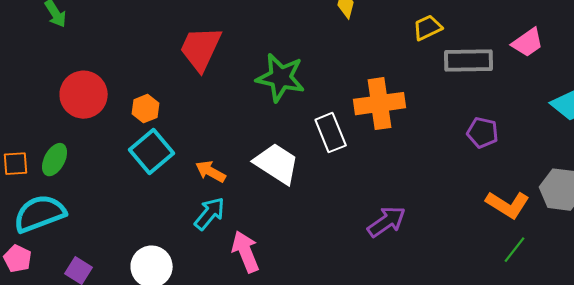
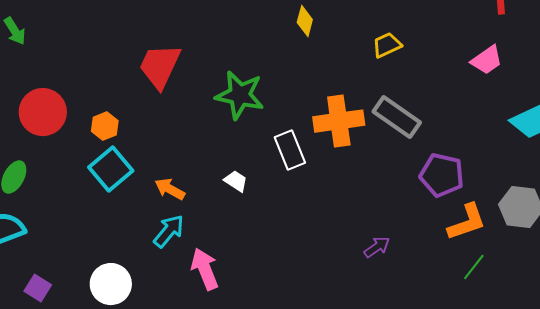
gray rectangle: (469, 61) -> (397, 117), moved, turned 36
purple pentagon: (483, 133) -> (442, 175), moved, size x1.4
white trapezoid: (277, 164) -> (236, 181), size x0.5
orange L-shape: (508, 205) -> (467, 222), turned -51
purple arrow: (387, 222) -> (377, 247), moved, size x0.7

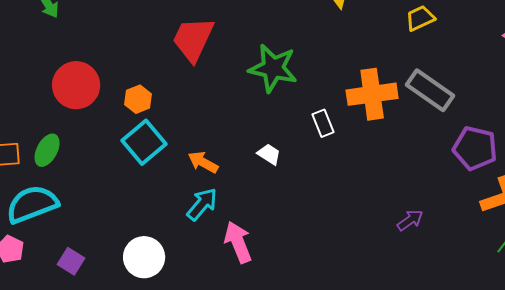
white rectangle: (290, 150) -> (323, 123), size x0.7

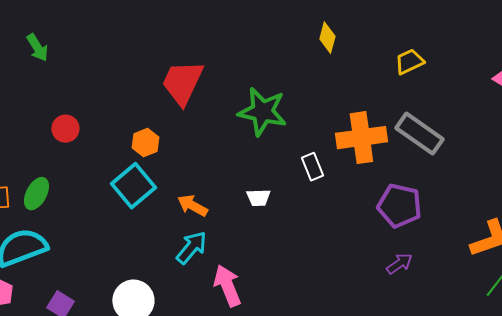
red circle: (76, 85) -> (65, 129), size x0.6
orange hexagon: (138, 99) -> (145, 143), moved
purple pentagon: (475, 148) -> (399, 206), moved
white trapezoid: (269, 154) -> (258, 198), turned 145

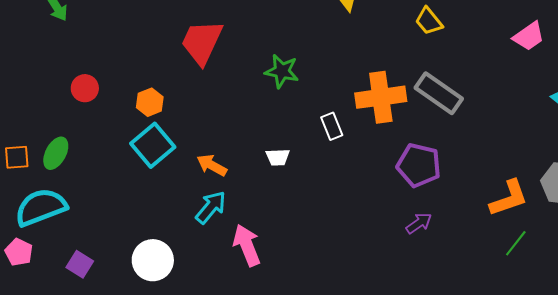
yellow trapezoid: (409, 62) -> (429, 21), turned -104
green star: (262, 112) -> (282, 71), size x0.7
orange hexagon: (145, 143) -> (150, 102), moved

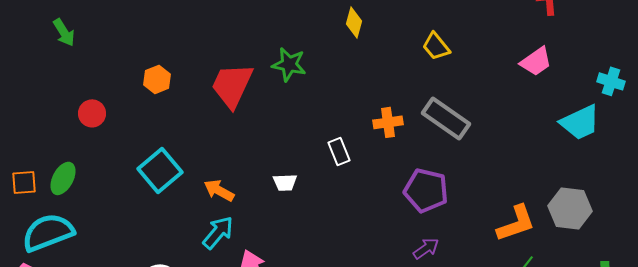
red trapezoid: (202, 42) -> (232, 85), moved
green star: (282, 71) -> (289, 64), moved
orange cross: (381, 97) -> (388, 122), size x0.6
orange hexagon: (150, 102) -> (157, 79), moved

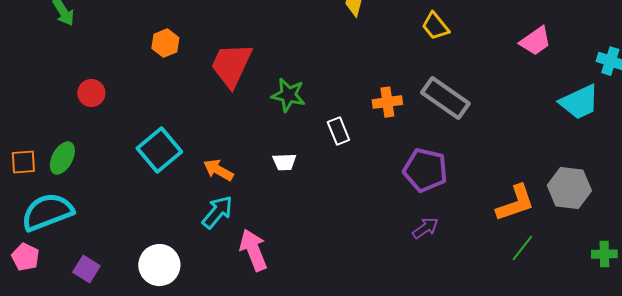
green star: (289, 64) -> (288, 95), moved
orange hexagon: (157, 79) -> (165, 43), moved

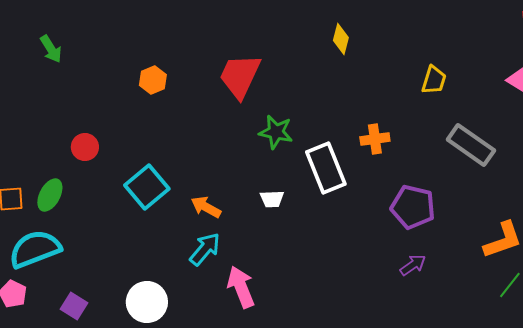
yellow trapezoid: (435, 26) -> (434, 80), moved, turned -124
red trapezoid: (231, 65) -> (240, 76), moved
red circle: (91, 93) -> (85, 147), moved
gray rectangle: (445, 98) -> (471, 145), moved
white rectangle: (338, 131) -> (326, 168), size x1.8

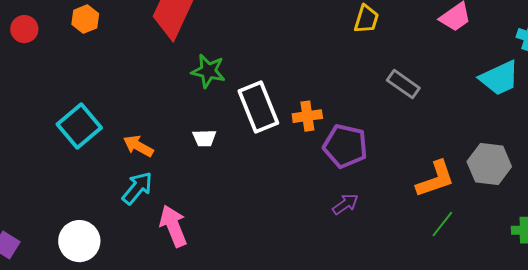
orange cross: (375, 139) -> (307, 116), moved
gray rectangle: (471, 145) -> (403, 84), size x0.7
red circle: (85, 147) -> (24, 29), moved

